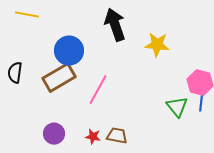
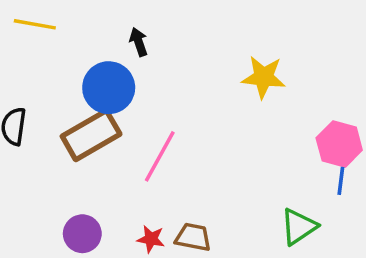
black arrow: (115, 25) -> (139, 42), moved, size x0.5
green triangle: (177, 107) -> (299, 227), moved, turned 35

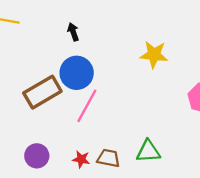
blue circle: (109, 88) -> (77, 73), moved
green triangle: (299, 227) -> (148, 151), moved, turned 30

